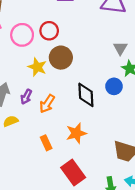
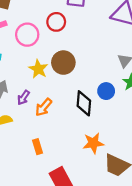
red circle: (49, 31) -> (56, 22), moved
blue circle: (114, 86) -> (106, 91), moved
orange star: (76, 133) -> (93, 143), moved

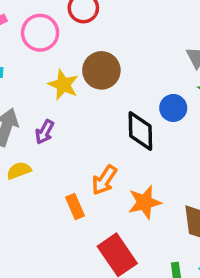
orange arrow: (44, 107) -> (104, 180), moved
orange star: (93, 143) -> (145, 202), moved

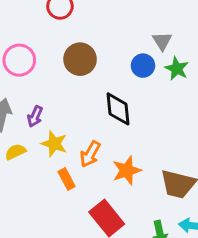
pink circle: (40, 33) -> (19, 60), moved
yellow star: (63, 85) -> (54, 144), moved
blue circle: (173, 108) -> (143, 66), moved

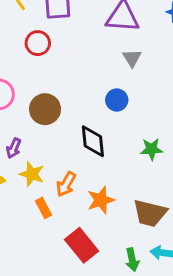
gray triangle: (162, 41) -> (132, 58), moved
brown circle: (80, 59) -> (45, 109), moved
green star: (177, 69) -> (152, 149), moved, turned -30

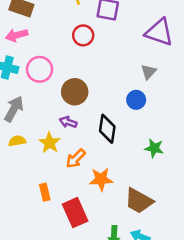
gray triangle: (132, 58) -> (149, 72), moved
purple arrow: (14, 148) -> (68, 122), moved, turned 70
orange rectangle: (44, 208) -> (45, 192), moved

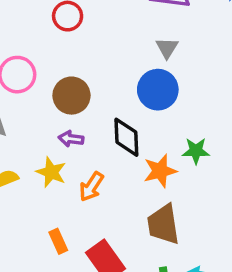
blue circle: (136, 100) -> (158, 90), size x1.5
orange star: (101, 179) -> (160, 171), moved
brown trapezoid: (139, 201) -> (163, 224), moved, turned 64

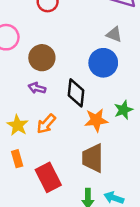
gray triangle: (167, 48) -> (114, 34), turned -49
green star: (196, 151) -> (123, 110), turned -30
yellow star: (51, 172) -> (18, 125), moved

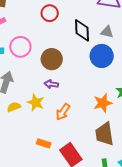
black diamond: (76, 93) -> (82, 30), moved
yellow star: (18, 125) -> (36, 102), moved
orange rectangle: (17, 159) -> (44, 143), turned -48

